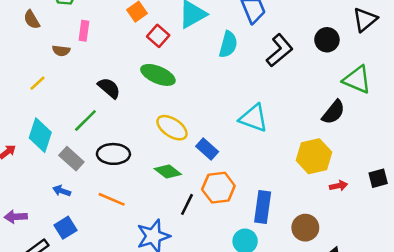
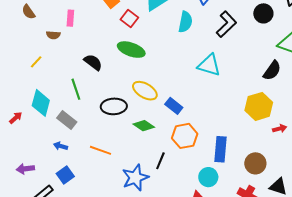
cyan triangle: (253, 118) -> (209, 65), moved
green line: (85, 120) -> (76, 89), turned -60
black ellipse: (113, 154) -> (114, 106), moved
black line: (187, 204) -> (160, 161), moved

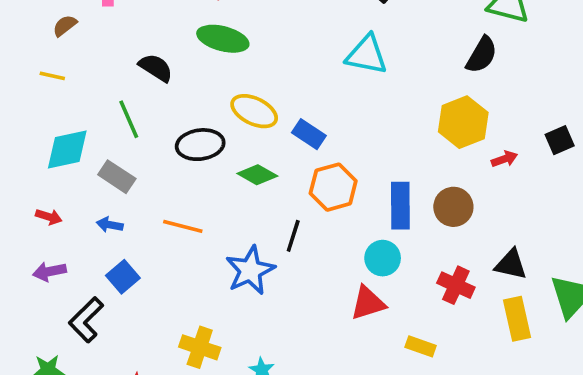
brown semicircle: (53, 35) -> (65, 26), moved, turned 144
yellow line: (36, 62) -> (52, 76), turned 64
cyan diamond: (41, 103) -> (67, 150), turned 68
red arrow: (16, 118) -> (49, 217), moved, turned 64
brown circle: (255, 163) -> (453, 207), moved

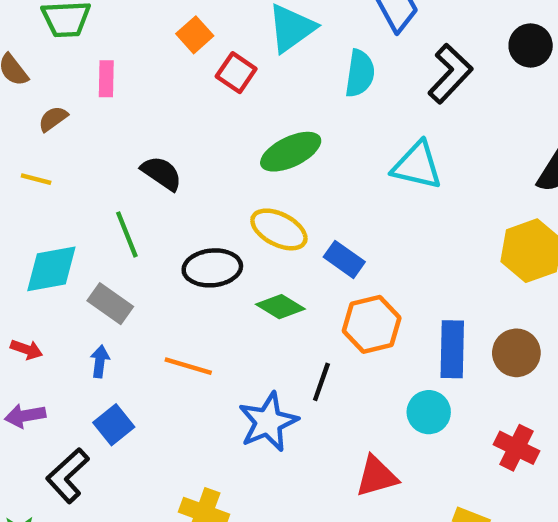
green ellipse: (223, 39) -> (291, 152), moved, turned -42
blue arrow: (110, 225) -> (100, 361), turned 85
red triangle: (368, 303) -> (377, 476), moved

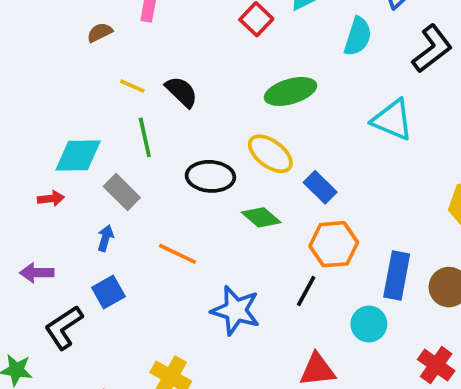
yellow line: (36, 179) -> (132, 86), moved
red arrow: (26, 349) -> (51, 199), moved, turned -35
black line: (321, 382) -> (306, 291), moved
blue star: (268, 422) -> (236, 310), turned 30

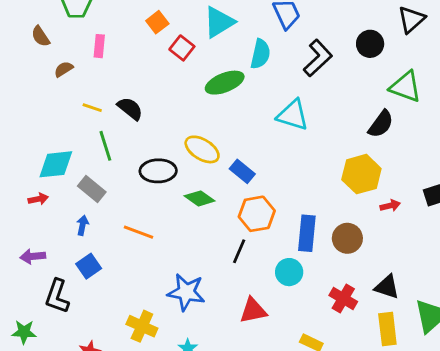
green ellipse: (290, 91) -> (225, 83), moved
blue star: (236, 310) -> (186, 292), moved
black L-shape: (64, 327) -> (57, 296), turned -32

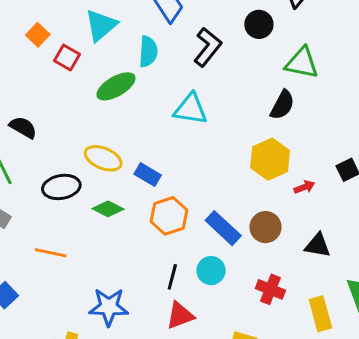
blue rectangle: (307, 233) -> (223, 228), turned -44
black line: (239, 251) -> (172, 277), moved
black triangle: (387, 287) -> (318, 245), moved

